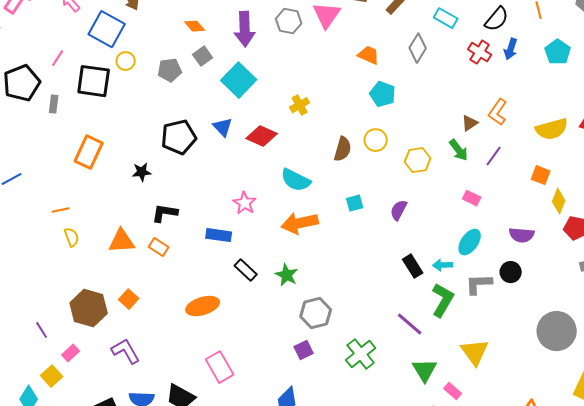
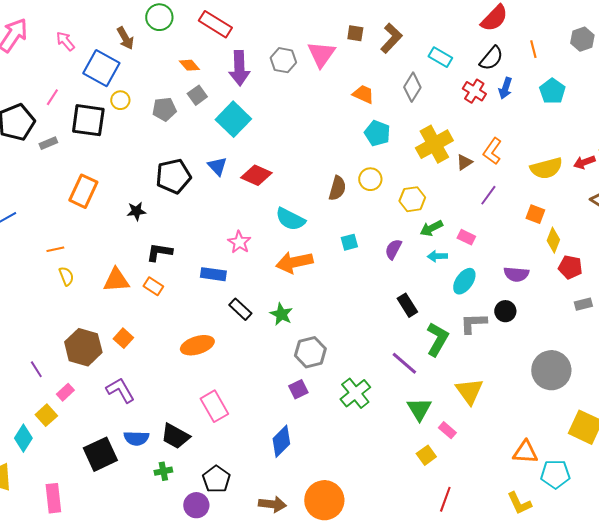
gray rectangle: (54, 104) -> (48, 143), turned 60
yellow cross: (300, 105) -> (434, 144), moved, size x1.8
green arrow: (459, 150) -> (431, 228), moved, turned 100
cyan arrow: (443, 265) -> (437, 256), moved

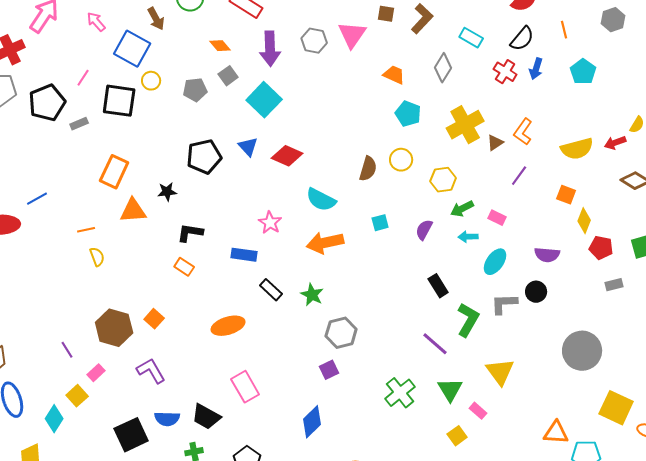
orange triangle: (116, 280) -> (133, 211), moved
green cross: (355, 393) -> (400, 393), moved

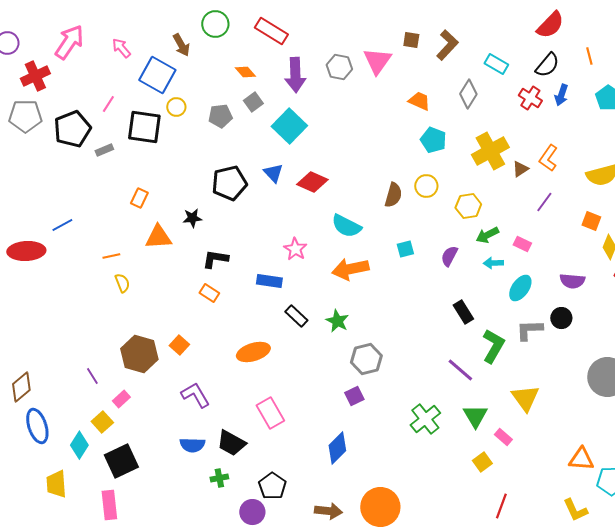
orange rectangle: (114, 172) -> (139, 198), size x0.6
purple L-shape: (151, 371) -> (195, 395), moved
black square: (131, 435) -> (121, 461), moved

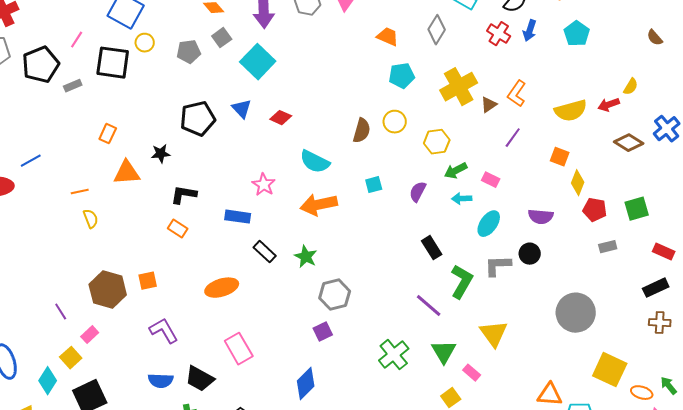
cyan pentagon: (433, 140) -> (402, 76), turned -30
red diamond: (312, 182) -> (281, 118), size x0.7
orange square: (179, 345) -> (148, 281), turned 36

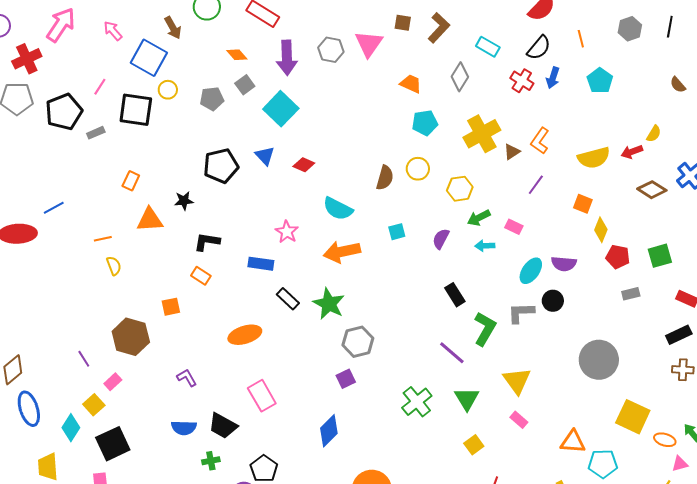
cyan ellipse: (489, 224) -> (531, 271), moved
green star: (306, 257) -> (329, 304), size x1.4
orange square: (148, 281) -> (171, 307), moved
purple L-shape: (164, 331) -> (187, 378), size x0.7
pink rectangle: (472, 373) -> (519, 420), moved

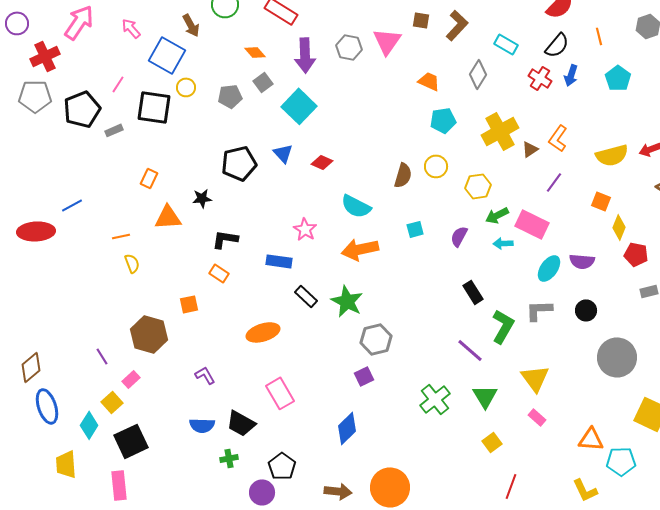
pink rectangle: (514, 227) -> (532, 224), size x1.8
black circle: (553, 301) -> (586, 310), moved

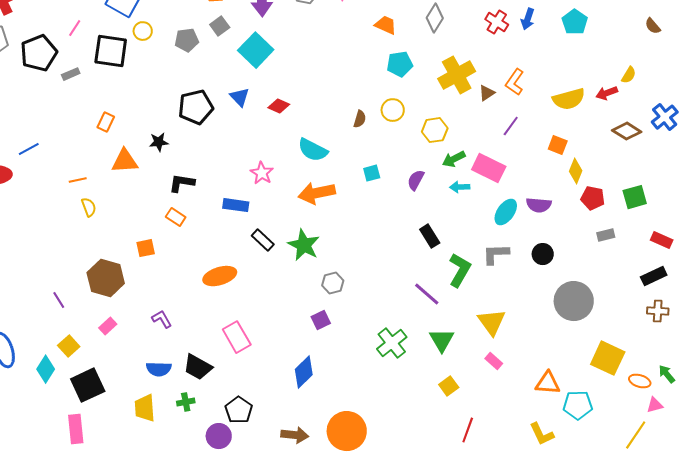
brown semicircle: (403, 175) -> (360, 119), size x0.7
gray hexagon: (376, 339) -> (333, 283), size x0.7
pink rectangle: (131, 379) -> (108, 326), moved
yellow trapezoid: (66, 464) -> (145, 408), moved

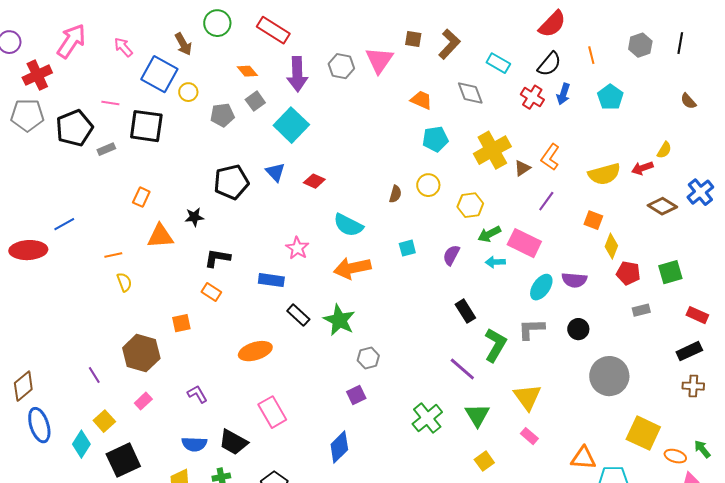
gray diamond: (435, 18) -> (470, 93), turned -52
pink line: (75, 28) -> (110, 103), turned 66
yellow circle: (143, 31) -> (188, 92), moved

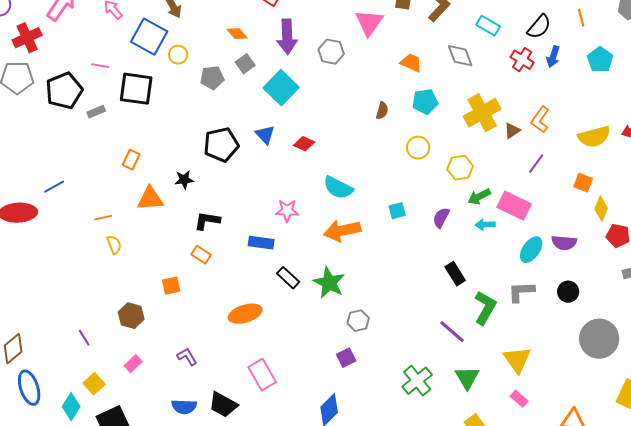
gray hexagon: (341, 66) -> (331, 52), moved
brown semicircle: (395, 194) -> (382, 111), moved
pink star: (297, 248) -> (287, 211), turned -30
brown hexagon: (141, 353) -> (131, 316), size x0.7

